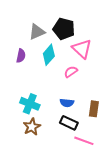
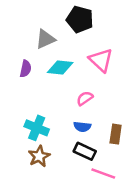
black pentagon: (64, 29) -> (80, 19), moved
cyan diamond: (49, 55) -> (60, 67), turned 55
pink semicircle: (71, 72) -> (85, 98), moved

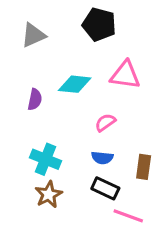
gray triangle: (45, 39) -> (33, 35), moved
pink triangle: (101, 60) -> (125, 75), turned -35
purple semicircle: (26, 69) -> (35, 99), moved

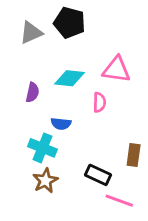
black pentagon: (99, 24) -> (70, 23), moved
pink semicircle: (105, 122) -> (99, 102), moved, turned 126
blue semicircle: (102, 158) -> (61, 124), moved

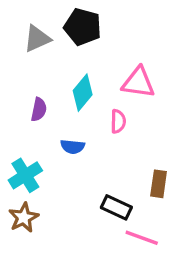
cyan diamond: (70, 78) -> (83, 93), turned -56
cyan cross: (42, 148) -> (25, 175), moved, turned 36
brown star: (45, 181) -> (24, 218), moved

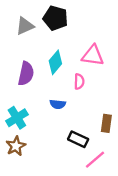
purple semicircle: (39, 110) -> (26, 74), size x1.5
blue semicircle: (73, 147) -> (58, 104), moved
pink line: (142, 238) -> (95, 160), turned -60

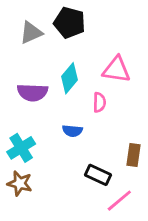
purple semicircle: (26, 74) -> (33, 92), turned 80
brown star: (16, 146) -> (20, 183), turned -30

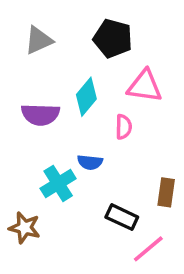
black pentagon: (70, 23) -> (113, 38), moved
cyan cross: (21, 148) -> (58, 183), moved

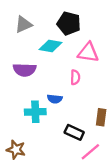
cyan diamond: (86, 97) -> (50, 46), moved, turned 60
cyan cross: (58, 183) -> (35, 112), turned 30
brown star: (25, 228) -> (16, 150), moved

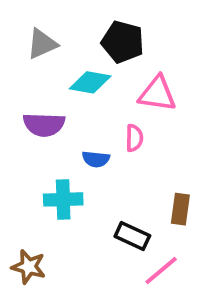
blue semicircle: (55, 99) -> (96, 159), moved

